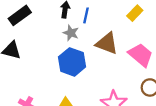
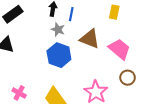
yellow rectangle: (135, 13) -> (114, 12), turned -32

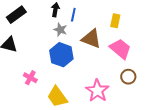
yellow rectangle: (114, 12) -> (115, 21), moved
pink cross: (19, 93) -> (30, 78), moved

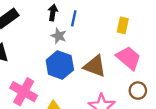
brown triangle: (91, 39) -> (95, 66), moved
pink cross: (30, 78) -> (24, 92), size x1.6

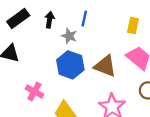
black arrow: (53, 13) -> (49, 20), moved
pink cross: (24, 92) -> (34, 92), size x0.7

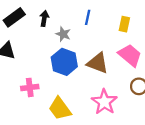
blue line: (84, 19) -> (88, 17), moved
pink cross: (34, 92) -> (30, 87), turned -36

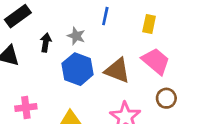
black arrow: (44, 18) -> (46, 43), moved
pink cross: (30, 87) -> (26, 107), moved

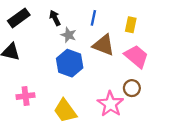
black arrow: (46, 43) -> (55, 18), moved, turned -35
brown triangle: (117, 70) -> (104, 45), moved
brown circle: (166, 98) -> (132, 88), moved

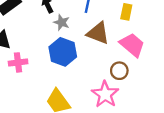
brown circle: (132, 88) -> (119, 71), moved
pink cross: (26, 96) -> (18, 62), moved

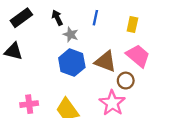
brown triangle: (98, 33) -> (105, 61), moved
pink cross: (18, 62) -> (29, 104), moved

